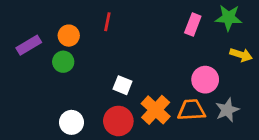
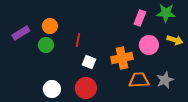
red line: (107, 22) -> (78, 40), moved
pink circle: (205, 80) -> (149, 45), moved
orange cross: (156, 110) -> (122, 58), moved, turned 35

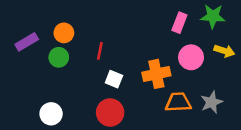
white circle: (52, 89) -> (51, 114), moved

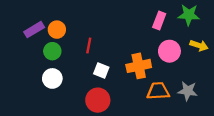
purple rectangle: (27, 42) -> (34, 30), moved
gray star: (212, 102) -> (188, 91), turned 30
white circle: (51, 114) -> (52, 78), moved

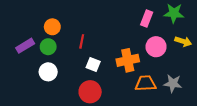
purple rectangle: (34, 30) -> (25, 46), moved

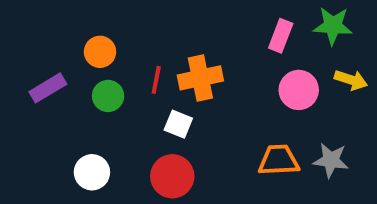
green circle: (48, 47) -> (108, 96), moved
orange cross: (128, 60) -> (200, 78), moved
white circle: (48, 72) -> (92, 172), moved

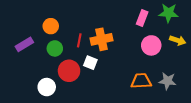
red circle: (172, 176) -> (69, 71), moved

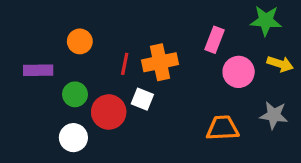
pink rectangle: (142, 18) -> (214, 40), moved
purple rectangle: (24, 44) -> (38, 70), turned 30
green circle: (55, 48) -> (75, 94), moved
gray star: (167, 81) -> (274, 115), moved

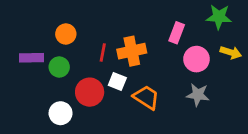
green circle: (75, 94) -> (59, 67), moved
gray star: (274, 115) -> (198, 95), moved
orange trapezoid: (223, 128) -> (146, 97), moved, turned 36

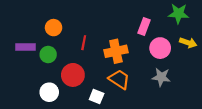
orange cross: (132, 51) -> (116, 51), moved
white square: (117, 82) -> (97, 97), moved

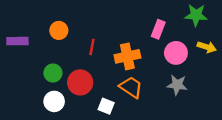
purple rectangle: (26, 47) -> (17, 41), moved
green circle: (48, 54) -> (53, 73), moved

